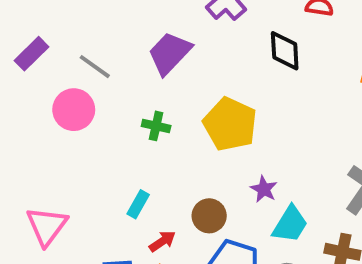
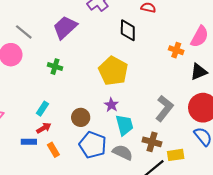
yellow pentagon: (230, 124) -> (113, 71), moved
cyan trapezoid: (290, 224) -> (124, 125), turned -50
red arrow: (162, 241) -> (44, 128), moved

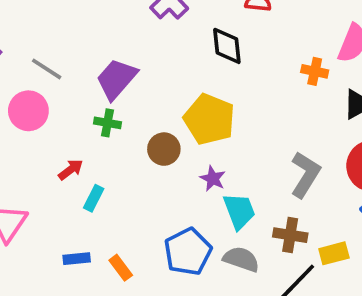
purple trapezoid: (65, 27) -> (117, 79), moved
brown circle: (81, 117) -> (164, 149), moved
red arrow: (44, 128) -> (71, 170), moved
blue pentagon: (93, 145) -> (188, 252), turned 30

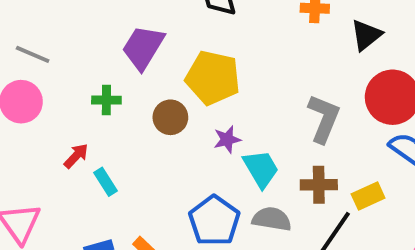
purple trapezoid: (117, 79) -> (143, 47), moved
purple star: (213, 179) -> (227, 139), turned -30
cyan rectangle: (94, 198) -> (106, 182), turned -50

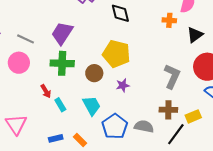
purple trapezoid: (143, 47) -> (62, 33), moved
green cross: (106, 100) -> (62, 63), size x1.6
red arrow: (76, 156) -> (46, 91), turned 104
cyan trapezoid: (261, 169) -> (92, 106), moved

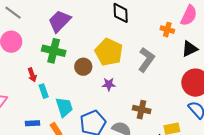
gray line: (25, 39) -> (13, 13), moved
gray L-shape: (172, 76) -> (146, 60), moved
cyan trapezoid: (92, 106) -> (64, 107), moved
brown cross: (168, 110) -> (142, 110), moved

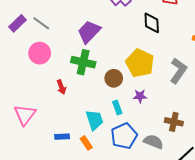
cyan rectangle: (44, 91) -> (117, 108), moved

